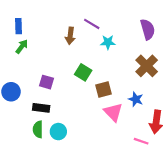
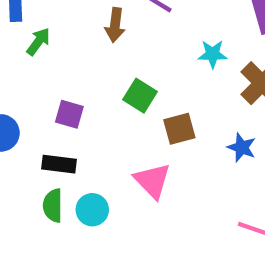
cyan star: (108, 42) -> (213, 54), moved
green arrow: (22, 47) -> (38, 42), moved
pink triangle: (113, 112) -> (152, 181), moved

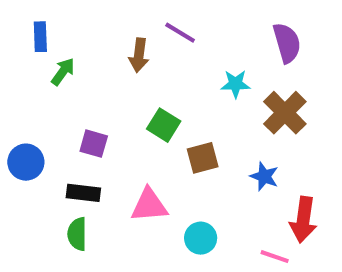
pink triangle: (152, 181) -> (149, 205), moved, turned -51
cyan circle: (92, 210) -> (201, 238), moved

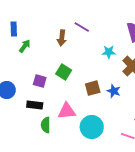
green square: (164, 125) -> (64, 72), moved
blue star: (264, 176) -> (114, 91), moved
green semicircle: (77, 234) -> (46, 125), moved
cyan circle: (201, 238) -> (92, 127), size x1.5

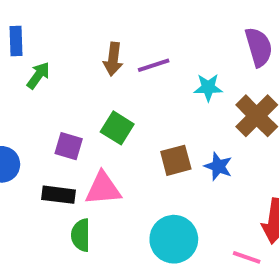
purple line: (82, 27) -> (154, 65), moved, turned -49
pink triangle: (67, 111) -> (103, 189), moved

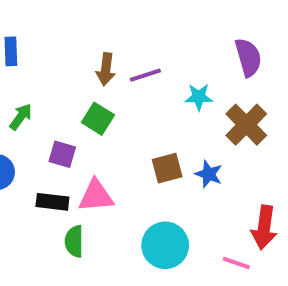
green arrow: (38, 75) -> (21, 117), moved
green square: (117, 128) -> (98, 119), moved

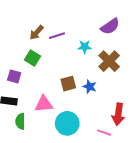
purple semicircle: (248, 57) -> (110, 26), turned 72
brown arrow: (106, 69) -> (37, 33), turned 35
pink triangle: (96, 196) -> (44, 104), moved

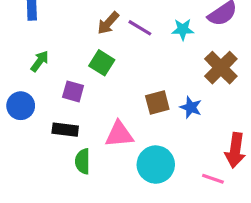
purple line: (57, 36) -> (140, 28), turned 49
cyan star: (85, 47) -> (183, 29), moved

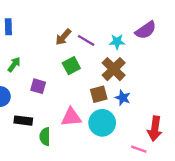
green square: (102, 63) -> (71, 66), moved, turned 30
brown cross: (221, 68) -> (114, 69), moved
black rectangle: (65, 130) -> (23, 121), moved
cyan circle: (156, 165) -> (102, 123), moved

